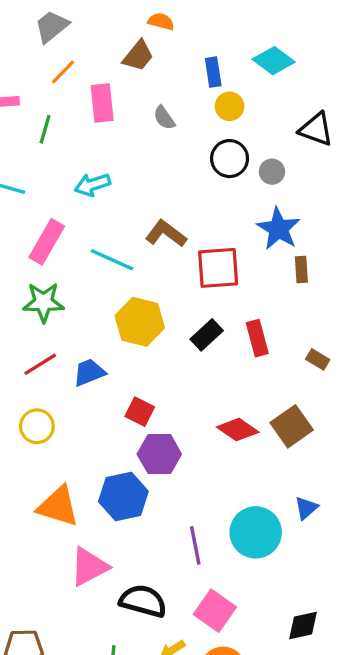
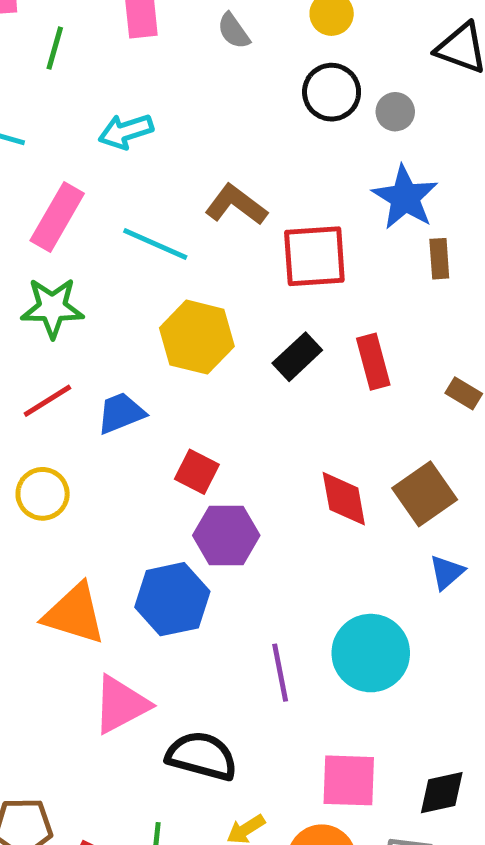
red diamond: (238, 430) -> (344, 499), turned 45
blue triangle: (306, 508) -> (447, 572), moved
pink square: (215, 611) -> (349, 780), moved, turned -33

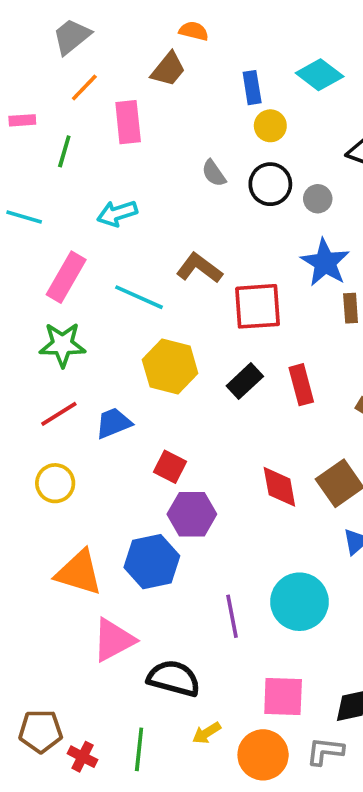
gray semicircle: (234, 31) -> (214, 173), moved

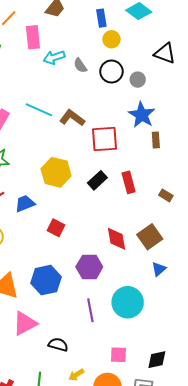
cyan arrow: (117, 213) -> (54, 57), moved
cyan line: (139, 297) -> (39, 110), moved
purple hexagon: (192, 514) -> (89, 267), moved
black semicircle: (174, 678) -> (58, 345), size x0.7
pink square: (283, 697) -> (119, 355), size x0.7

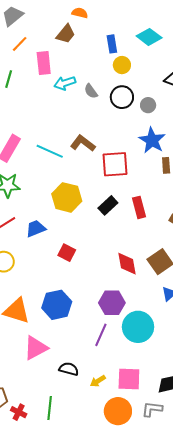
cyan line: (39, 110) -> (50, 151), moved
purple hexagon: (89, 267) -> (112, 303), moved
purple line: (90, 310) -> (101, 335), turned 35
pink square: (119, 355) -> (129, 379), size x1.4
yellow arrow: (76, 375) -> (98, 381), moved

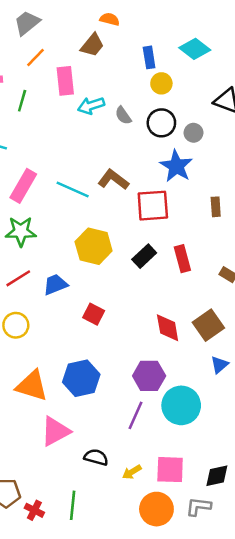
blue star: (152, 140) -> (176, 166), moved

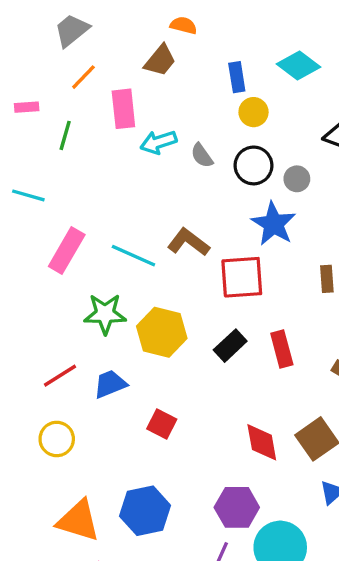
green star: (21, 231) -> (105, 314), moved

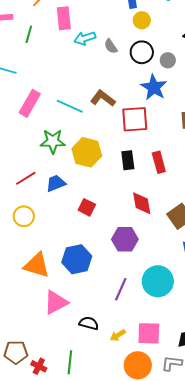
black rectangle: (230, 346) -> (128, 160), turned -54
red diamond: (262, 442) -> (142, 203), moved
purple hexagon: (237, 507) -> (125, 239), moved

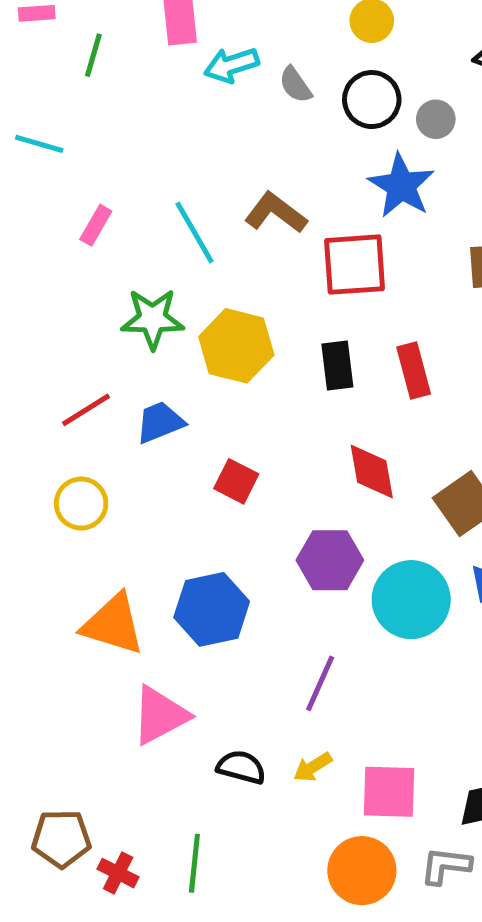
pink rectangle: (30, 103) -> (96, 225), size x0.6
cyan line: (70, 106) -> (194, 233), turned 36
cyan circle: (158, 281) -> (411, 600), moved
yellow arrow: (118, 335) -> (313, 767), moved

